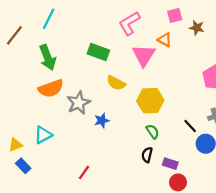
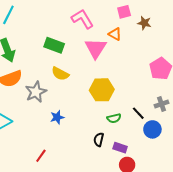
pink L-shape: (129, 23) -> (82, 19), turned 90
yellow semicircle: (116, 83) -> (60, 74), moved
blue star: (102, 121) -> (57, 117), moved
green semicircle: (153, 132) -> (114, 118), moved, turned 112

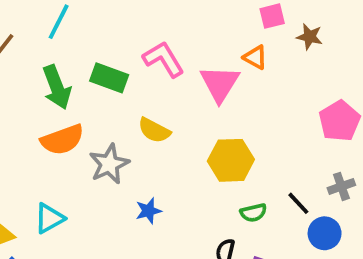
pink L-shape: (82, 19) -> (164, 59), moved
green rectangle: (54, 45) -> (109, 78), moved

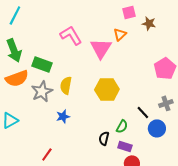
orange triangle: (255, 57) -> (120, 34), turned 48
green rectangle: (109, 78) -> (42, 64), moved
yellow semicircle: (154, 130) -> (66, 85), moved, turned 72
green semicircle: (253, 213) -> (122, 126), moved, turned -48

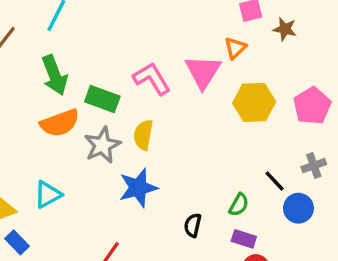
pink L-shape: (71, 35) -> (152, 79), moved
yellow hexagon: (107, 89) -> (254, 102), moved
blue star: (63, 116) -> (138, 188), size x1.6
black semicircle: (104, 138) -> (193, 225), moved

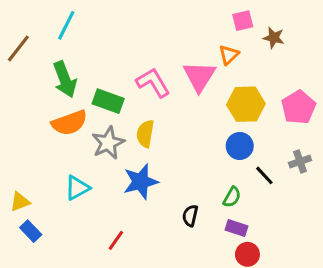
cyan triangle: (48, 195) -> (77, 188), moved
blue circle: (298, 208) -> (240, 146), moved

